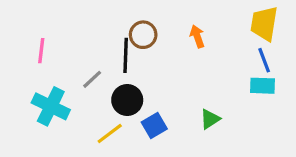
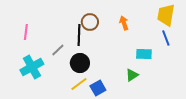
cyan rectangle: (263, 86) -> (144, 54), moved
cyan cross: (51, 106) -> (32, 67), turned 35
blue square: (154, 125) -> (98, 88), moved
yellow line: (110, 133) -> (79, 84), moved

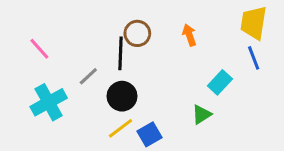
pink line: (26, 32) -> (39, 49), turned -49
cyan rectangle: (144, 54) -> (220, 82), turned -49

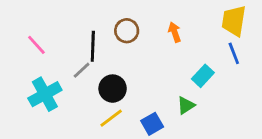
black line: (120, 53) -> (93, 46), moved
blue square: (150, 134) -> (152, 124), moved

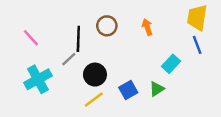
blue square: (152, 124) -> (128, 90), moved

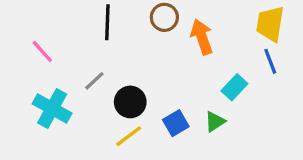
brown circle: (107, 26) -> (164, 17), moved
orange arrow: (147, 27) -> (202, 37), size x1.5
black line: (78, 39) -> (107, 22), moved
cyan cross: (38, 79) -> (52, 108), turned -32

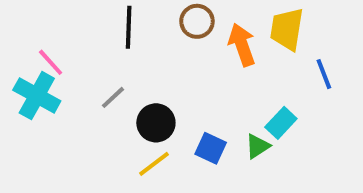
yellow trapezoid: (270, 24) -> (287, 29), moved
cyan rectangle: (234, 87) -> (281, 123), moved
cyan cross: (52, 108) -> (37, 96), moved
blue square: (176, 123) -> (211, 148), turned -35

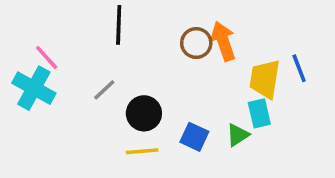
brown circle: (197, 21) -> (196, 43), moved
yellow trapezoid: (287, 29) -> (265, 79), moved
cyan rectangle: (281, 123) -> (259, 113), turned -56
yellow line: (154, 164) -> (142, 151), turned 32

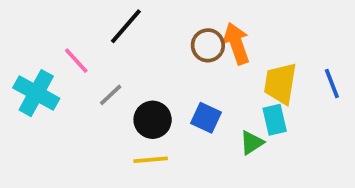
black line: (119, 25) -> (126, 26), turned 39
pink line: (47, 57) -> (76, 61), moved
blue line: (299, 68) -> (332, 84), moved
blue square: (194, 137) -> (206, 118), moved

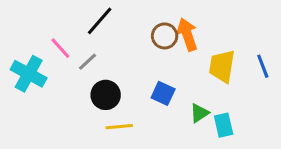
gray line: (111, 95) -> (87, 62), moved
black circle: (153, 120) -> (106, 95), moved
cyan rectangle: (275, 120) -> (224, 125), moved

